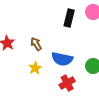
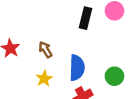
blue semicircle: (62, 59) -> (77, 68), turned -100

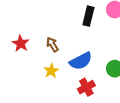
blue semicircle: (77, 68) -> (81, 61), turned 60

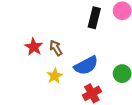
red star: (21, 43) -> (34, 47), moved

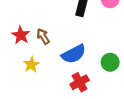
yellow star: (55, 76) -> (31, 65), moved

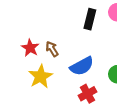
yellow star: (31, 65) -> (41, 76), size x1.5

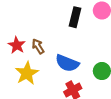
blue semicircle: (82, 66) -> (67, 63), turned 50

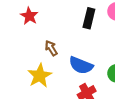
red star: (17, 45) -> (29, 16), moved

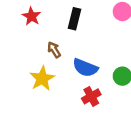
black rectangle: (89, 18) -> (74, 19), moved

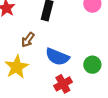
brown arrow: (54, 50) -> (28, 40), turned -112

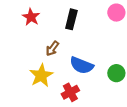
red cross: (63, 84) -> (70, 92), moved

